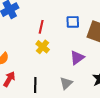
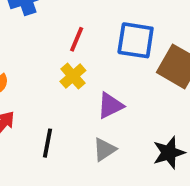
blue square: (73, 22) -> (136, 40), size x1.5
purple triangle: (77, 58) -> (110, 106), moved

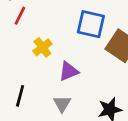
red line: (77, 39) -> (20, 16), moved
gray triangle: (104, 150) -> (62, 104), turned -30

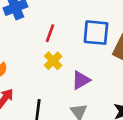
red line: (20, 16) -> (50, 33), moved

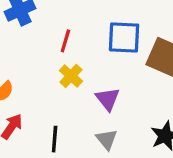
purple triangle: (81, 80) -> (108, 99), turned -36

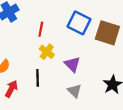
blue square: (124, 37) -> (79, 23), turned 30
black line: (55, 139) -> (38, 78), moved

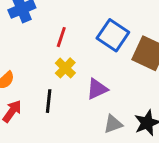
purple triangle: (72, 64) -> (97, 89), turned 42
gray triangle: (74, 91) -> (113, 124), moved, turned 48

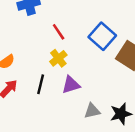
red line: (61, 37) -> (59, 32), turned -60
purple triangle: (97, 89) -> (71, 85), moved

